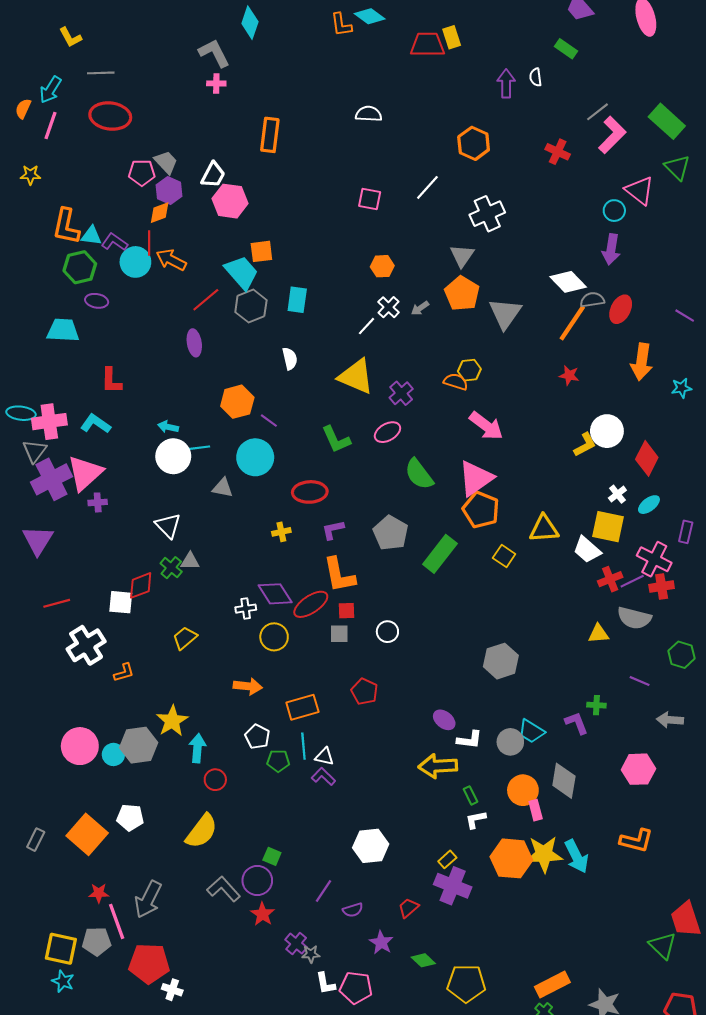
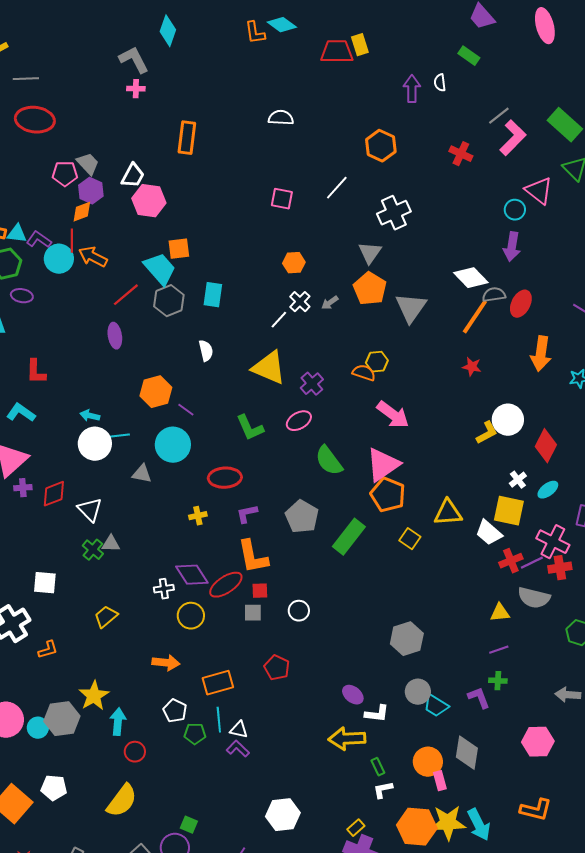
red diamond: (141, 585) -> (54, 494), moved
purple line: (640, 681) -> (499, 650), moved, turned -42
gray circle: (510, 742) -> (418, 692), moved

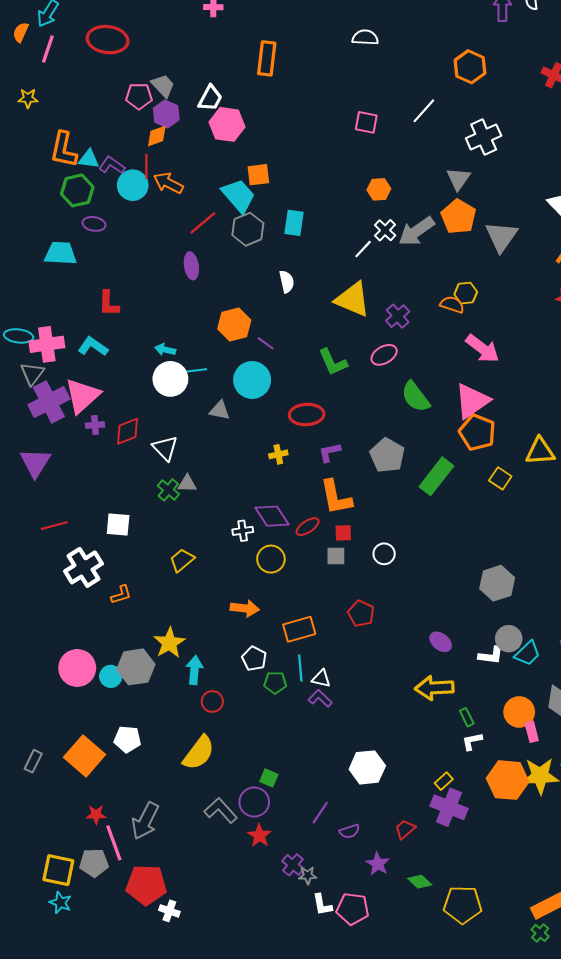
gray arrow: (330, 303) -> (417, 231), size x2.0
red ellipse: (226, 585) -> (308, 527), size x0.7
cyan trapezoid: (436, 706) -> (528, 653), turned -76
white L-shape: (377, 714) -> (491, 655), moved

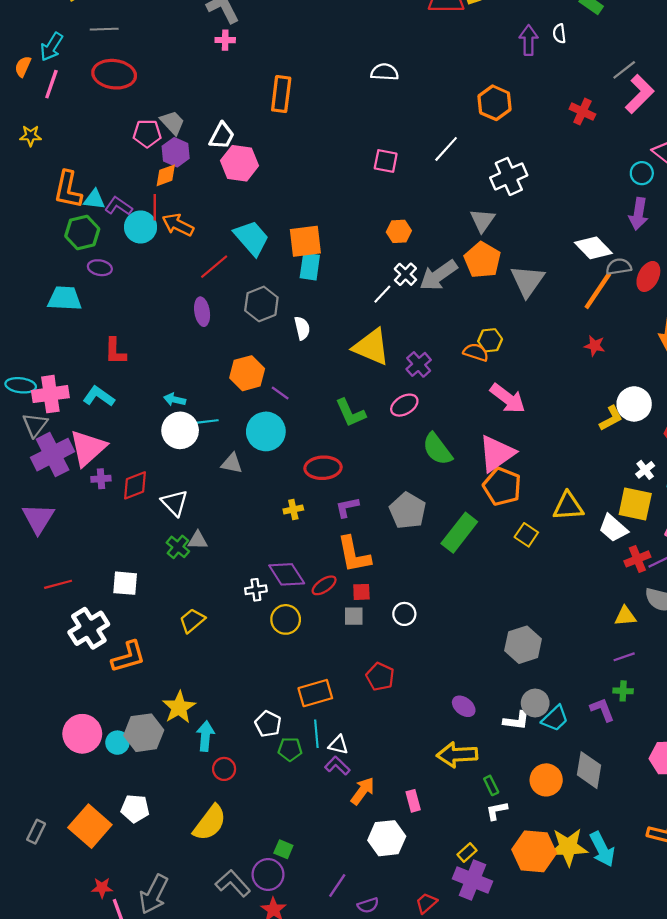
orange square: (258, 175) -> (305, 241), moved, size x1.4
gray hexagon: (248, 229) -> (261, 304), moved
orange L-shape: (121, 595) -> (128, 657), size x1.6
orange arrow: (245, 608) -> (363, 791), moved, turned -60
pink rectangle: (532, 732) -> (413, 801), moved

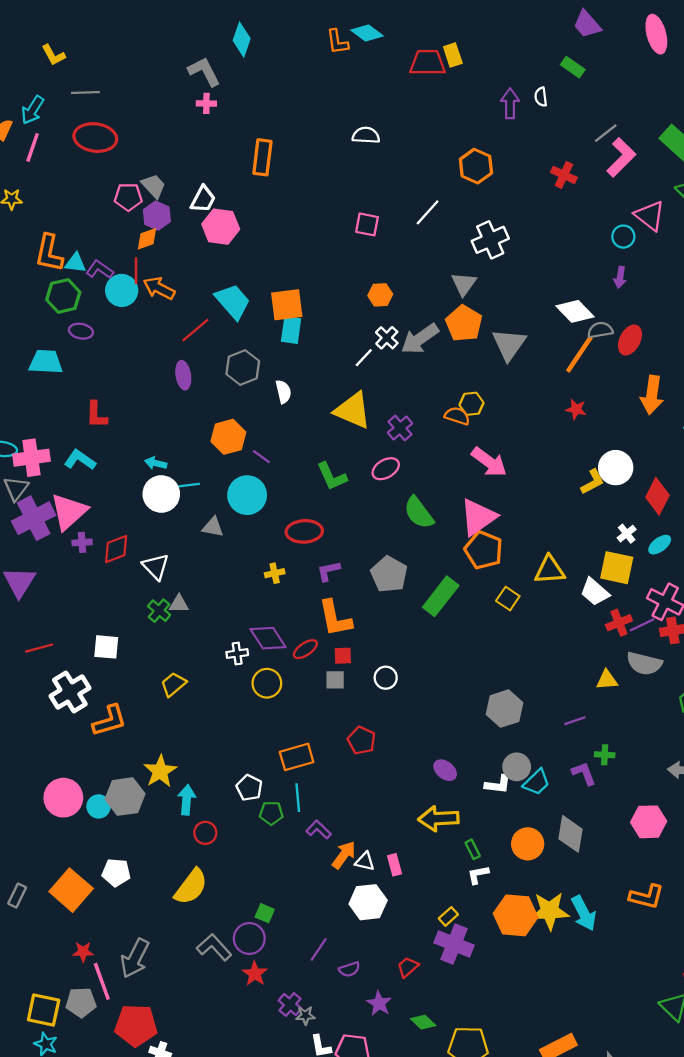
purple arrow: (638, 214) -> (620, 277), size x0.7
purple line: (624, 657) -> (575, 721), moved
white triangle: (338, 745) -> (365, 861), moved

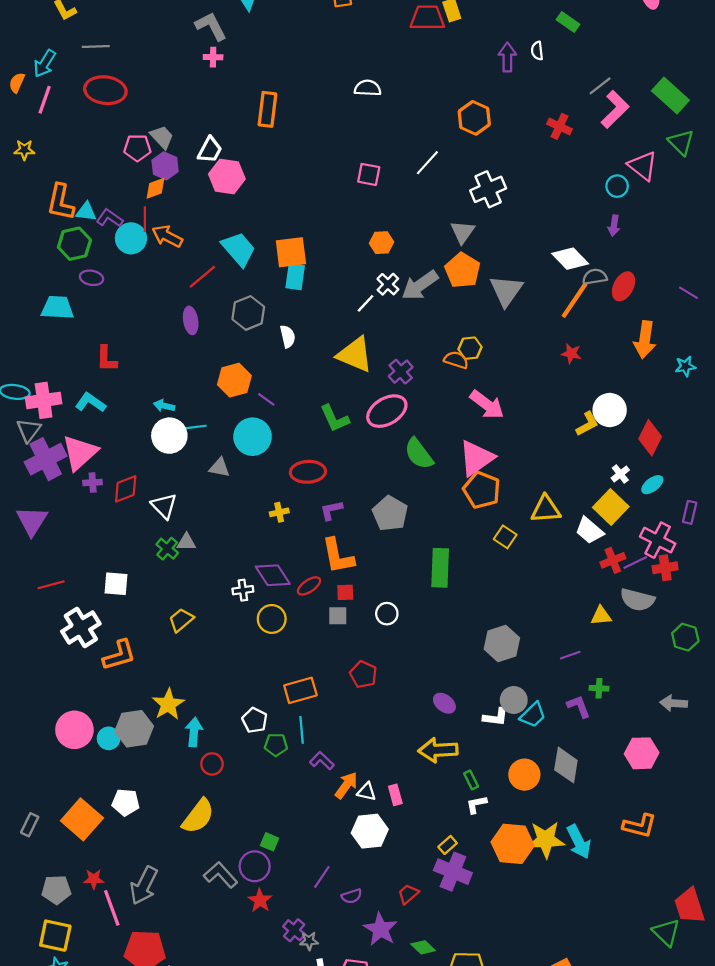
pink ellipse: (386, 469) -> (387, 411), size x1.5
yellow square: (617, 568) -> (611, 507), turned 32
green rectangle: (441, 596) -> (440, 568), moved, turned -36
gray pentagon: (81, 1002) -> (56, 890), moved
purple star: (379, 1003) -> (380, 929), size x1.4

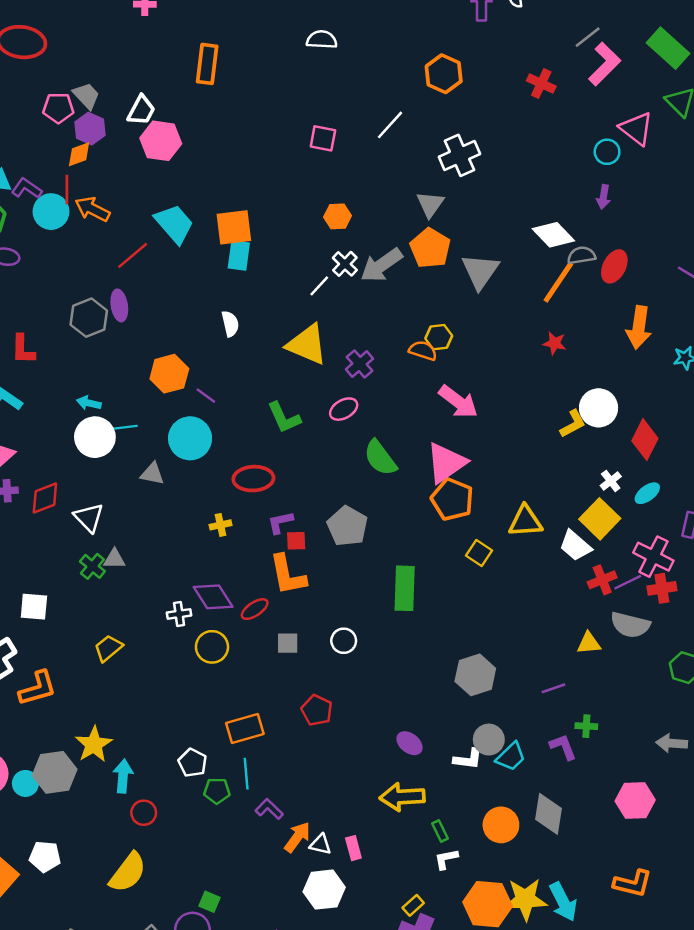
gray hexagon: (248, 313) -> (89, 318), moved
pink ellipse: (387, 411) -> (344, 409), size x0.6
red square: (345, 592) -> (296, 541), moved

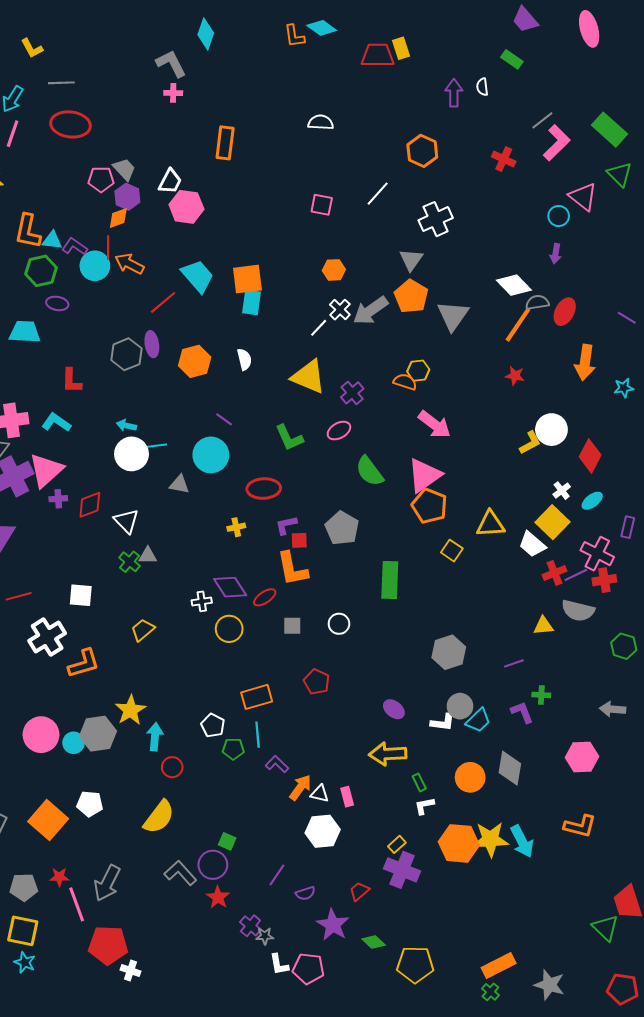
orange hexagon: (169, 374) -> (195, 361), moved

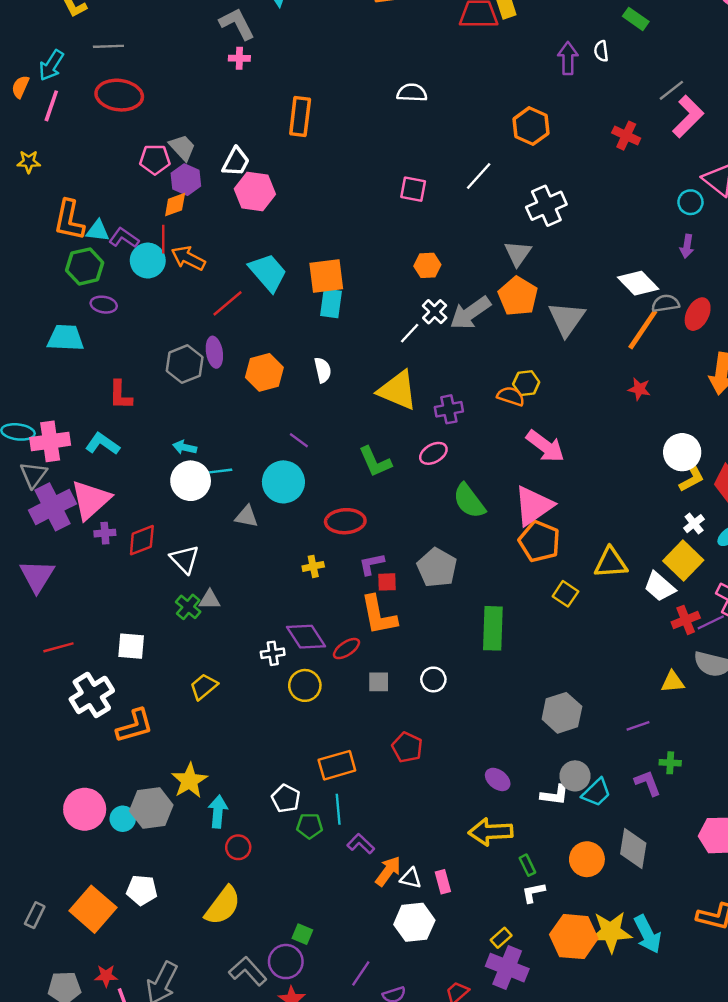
purple cross: (352, 393) -> (449, 409), turned 30
yellow L-shape: (530, 443) -> (692, 478), moved

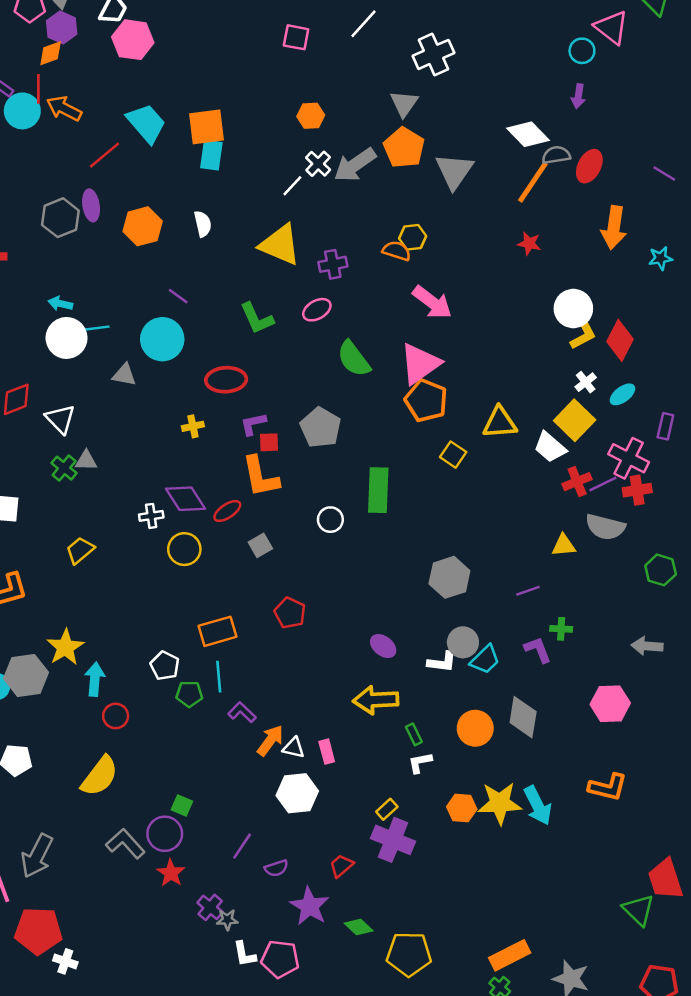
white circle: (433, 679) -> (330, 520), moved
gray square: (379, 682) -> (260, 545), turned -30
orange hexagon: (574, 937) -> (462, 808), size x0.6

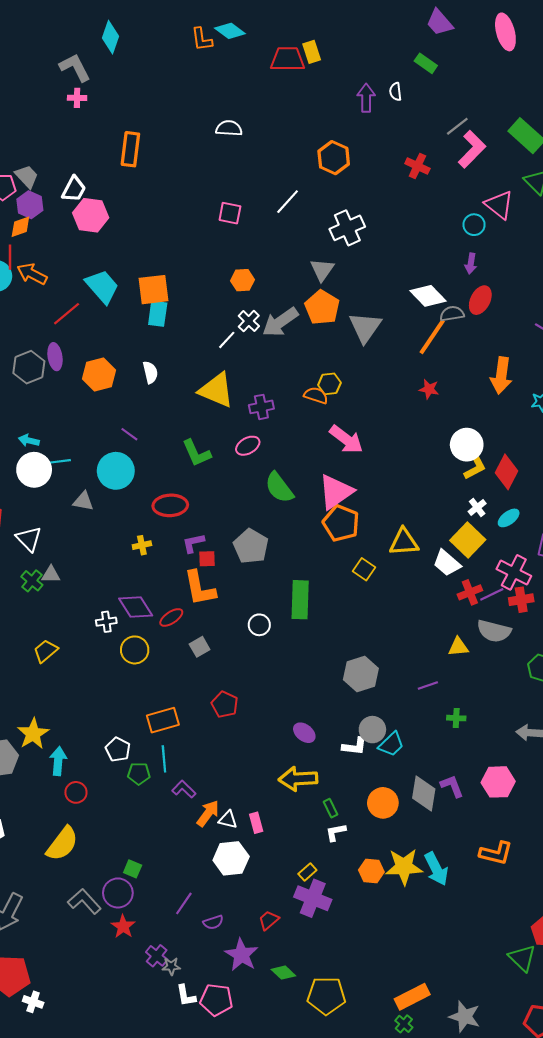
red ellipse: (589, 166) -> (480, 300), moved
purple L-shape: (538, 650) -> (452, 786), moved

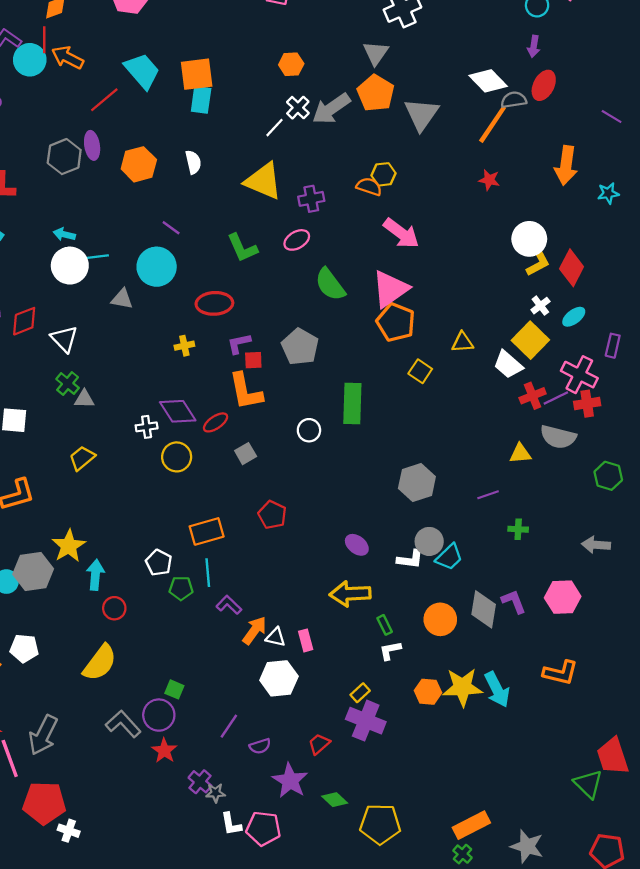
yellow triangle: (404, 542) -> (463, 342), size x0.7
gray triangle: (51, 575) -> (84, 399), moved

